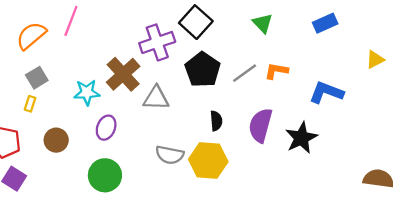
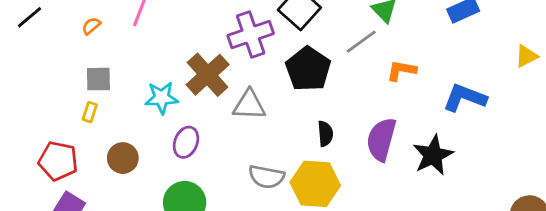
orange semicircle: (31, 36) -> (91, 26), size x0.5
gray line: (245, 73) -> (361, 42), moved
gray square: (37, 78) -> (98, 79), turned 30

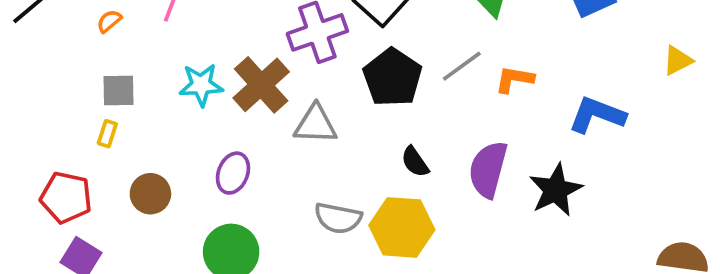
gray line: (361, 42) -> (462, 66), moved
cyan star: (162, 98) -> (201, 85), moved
black semicircle: (325, 134) -> (415, 162), turned 150

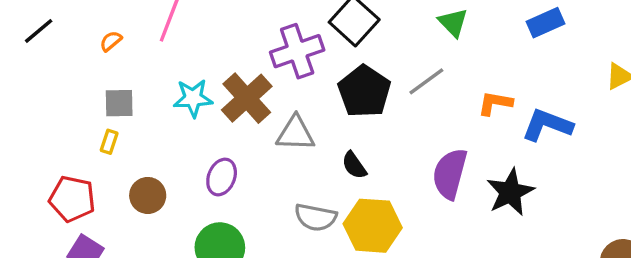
orange L-shape: (514, 79) -> (495, 103), moved
black semicircle: (415, 162) -> (354, 165), moved

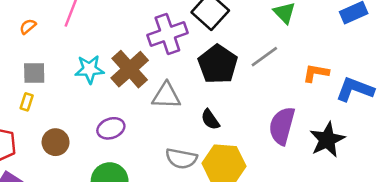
purple ellipse: (222, 177) -> (111, 128), turned 48

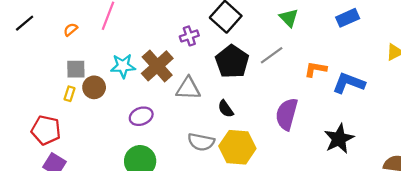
purple cross: (167, 34) -> (189, 36), size x0.6
black star: (327, 140) -> (339, 139), moved
brown circle: (56, 142) -> (94, 87), moved

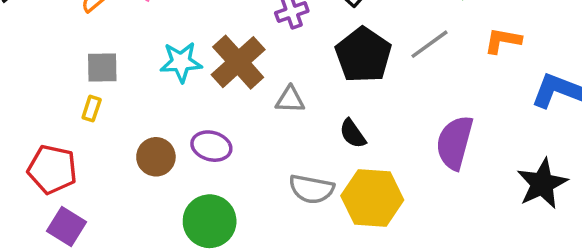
orange L-shape: (316, 69) -> (503, 41), moved
brown circle: (94, 87) -> (156, 157), moved
gray triangle: (188, 88) -> (290, 100), size x0.7
purple ellipse: (141, 116) -> (211, 146), turned 35

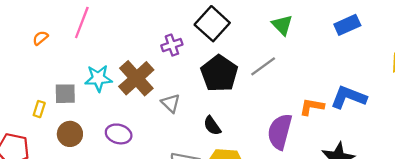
orange L-shape: (503, 41) -> (312, 107), moved
gray square: (102, 67) -> (65, 94), moved
gray triangle: (290, 100) -> (171, 103), turned 42
brown circle: (156, 157) -> (70, 134), moved

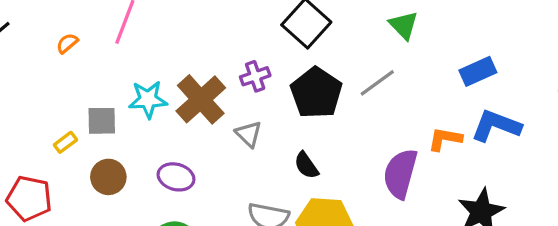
blue rectangle: (347, 25) -> (478, 71), moved
purple cross: (172, 45) -> (255, 76), moved
yellow rectangle: (39, 109) -> (65, 142), turned 35

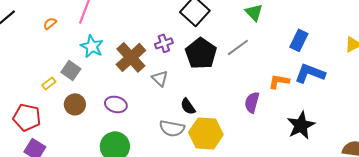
blue rectangle: (478, 71) -> (299, 40), turned -40
cyan star: (148, 99) -> (92, 46), moved, turned 30
gray square: (102, 121) -> (71, 70), turned 36
black semicircle: (306, 165) -> (188, 106), moved
purple semicircle: (400, 174) -> (252, 102), size x0.7

